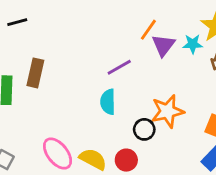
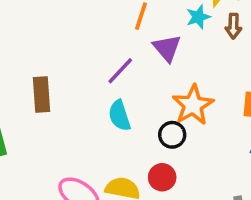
purple triangle: (163, 45) -> (167, 48), moved
brown rectangle: (35, 73) -> (41, 95), moved

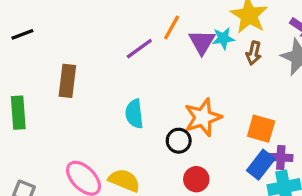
purple triangle: (167, 48) -> (202, 42), moved
purple line: (120, 71) -> (139, 49), moved
red circle: (162, 177) -> (196, 179), moved

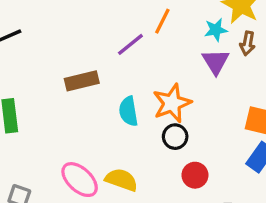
purple triangle: (202, 42) -> (216, 62), moved
brown rectangle: (67, 81) -> (82, 81), moved, turned 72
orange star: (203, 117) -> (172, 103), moved

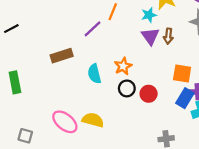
brown arrow: (247, 43) -> (168, 36), moved
orange star: (172, 103) -> (123, 66), size x0.7
red circle: (195, 175) -> (149, 94), moved

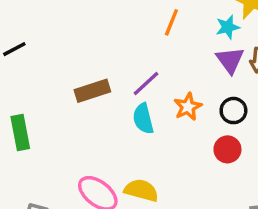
purple line: (92, 29) -> (146, 83), moved
black circle: (127, 88) -> (233, 111), moved

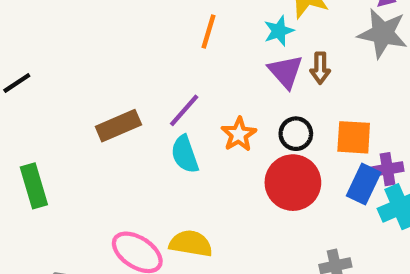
red circle: (227, 149) -> (293, 183), size x1.6

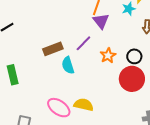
purple triangle: (286, 72) -> (101, 21), moved
cyan semicircle: (185, 154) -> (68, 65), moved

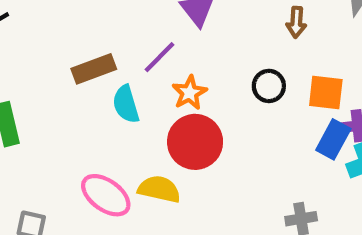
orange star: (108, 55) -> (190, 93), moved
red circle: (132, 79) -> (195, 142), moved

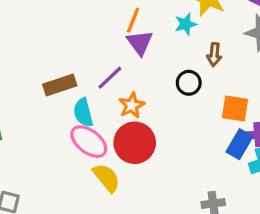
black circle: (269, 86) -> (189, 83), moved
yellow semicircle: (159, 189) -> (106, 178), turned 36
pink ellipse: (106, 195) -> (89, 142), moved

